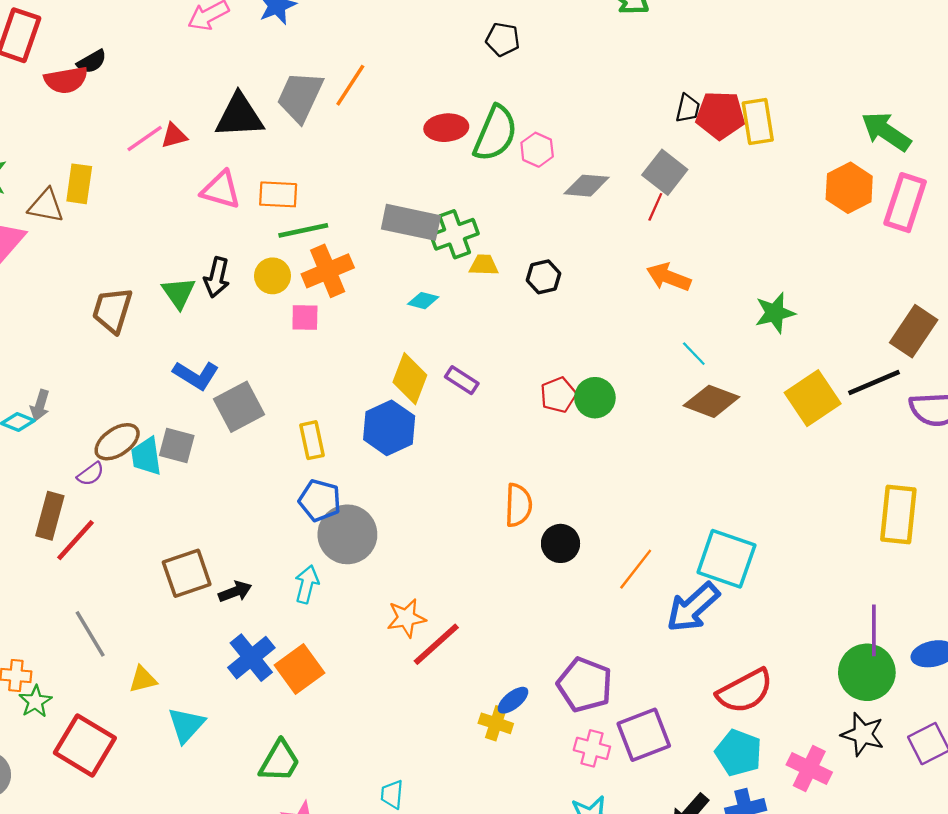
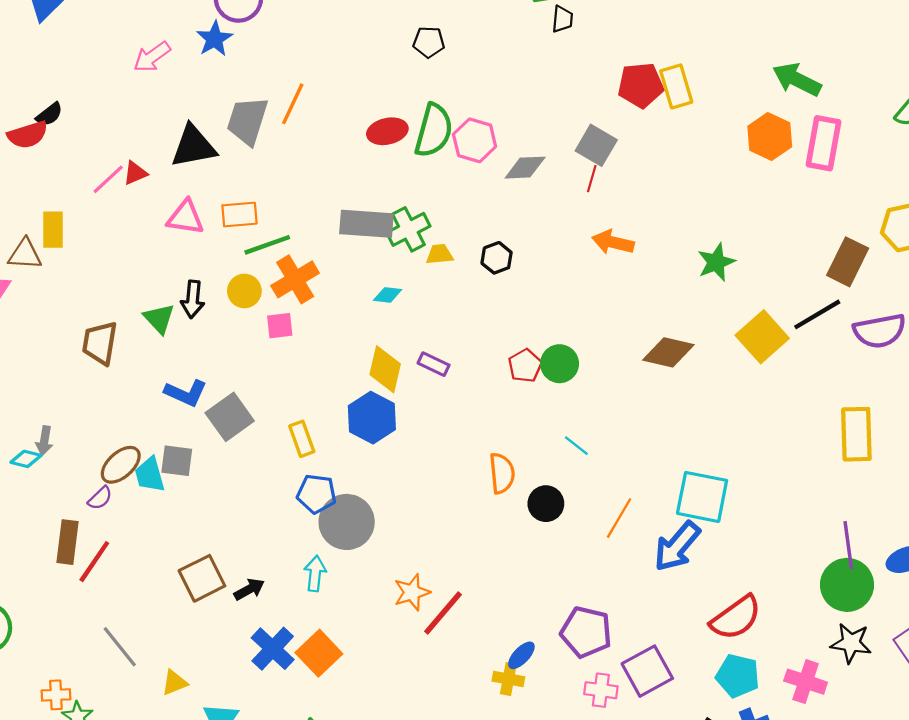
black trapezoid: (688, 108) -> (562, 19), moved
pink hexagon: (537, 150) -> (475, 140), size x1.4
cyan line: (694, 354) -> (576, 446), moved

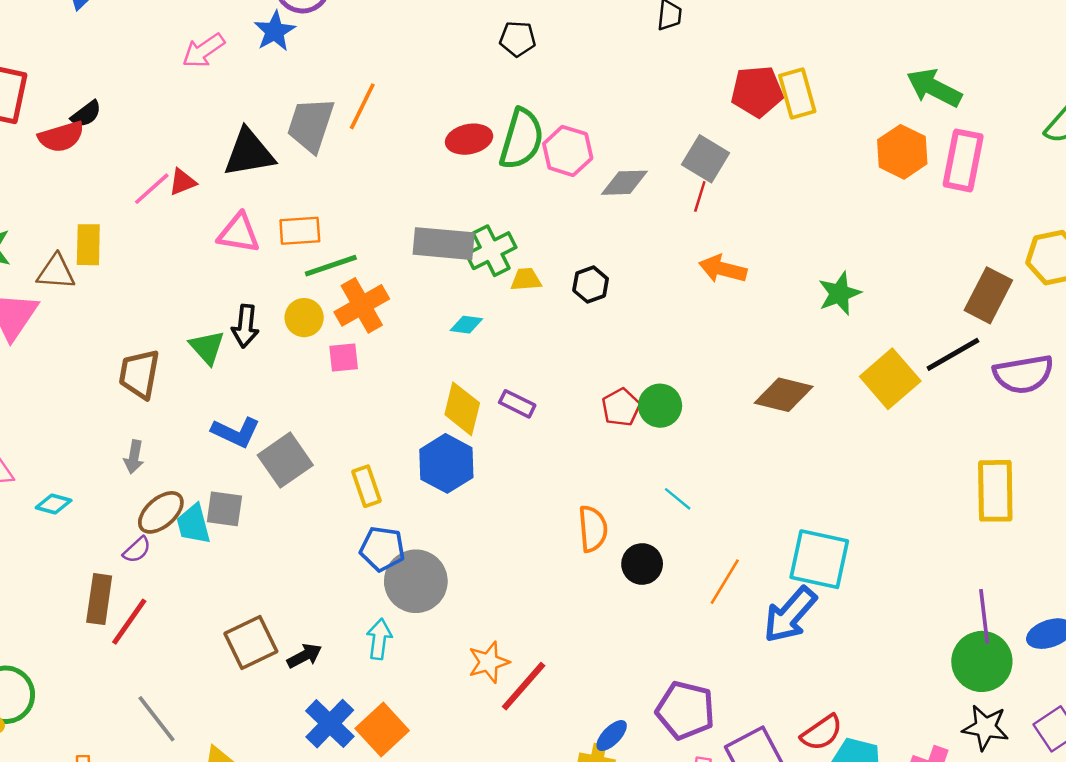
gray arrow: (44, 441) -> (134, 457), moved
red semicircle: (736, 618) -> (822, 733), moved, size x0.7

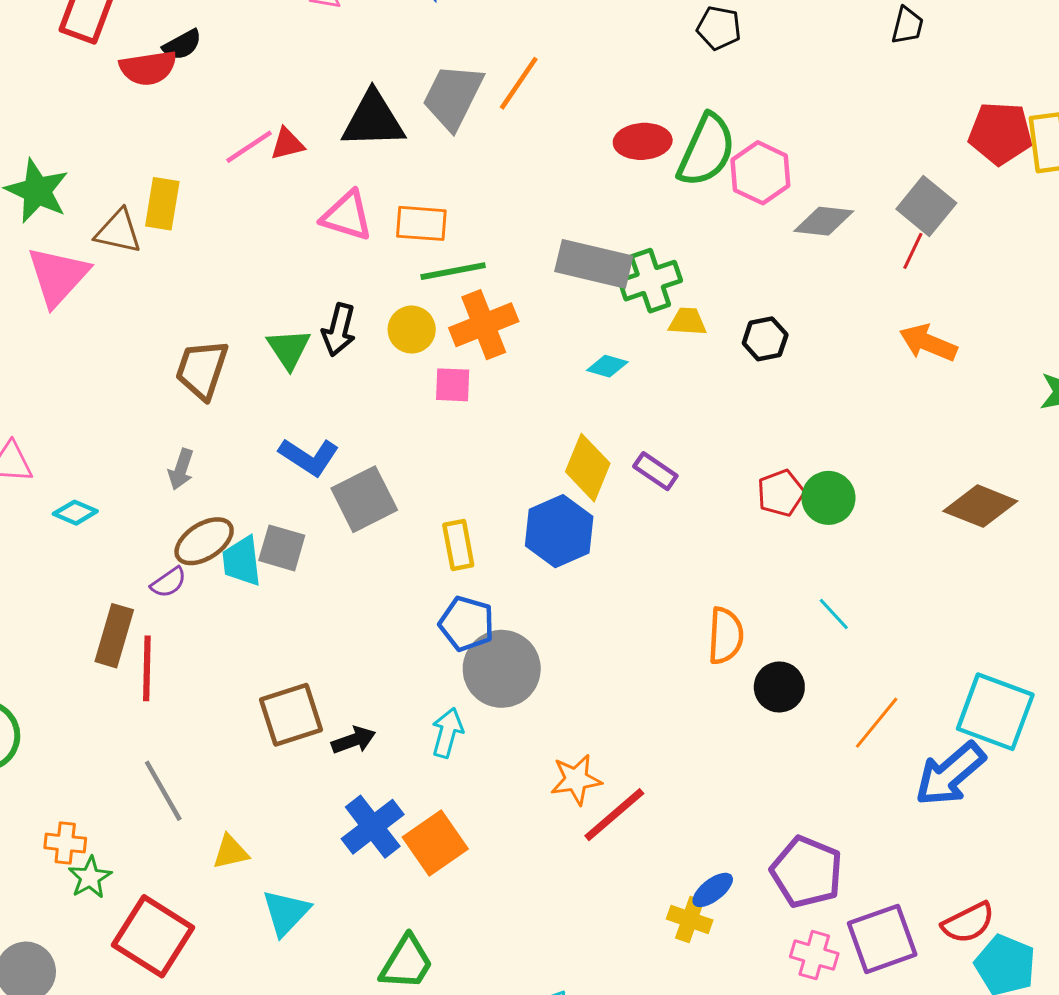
red line: (129, 622) -> (147, 668), turned -42

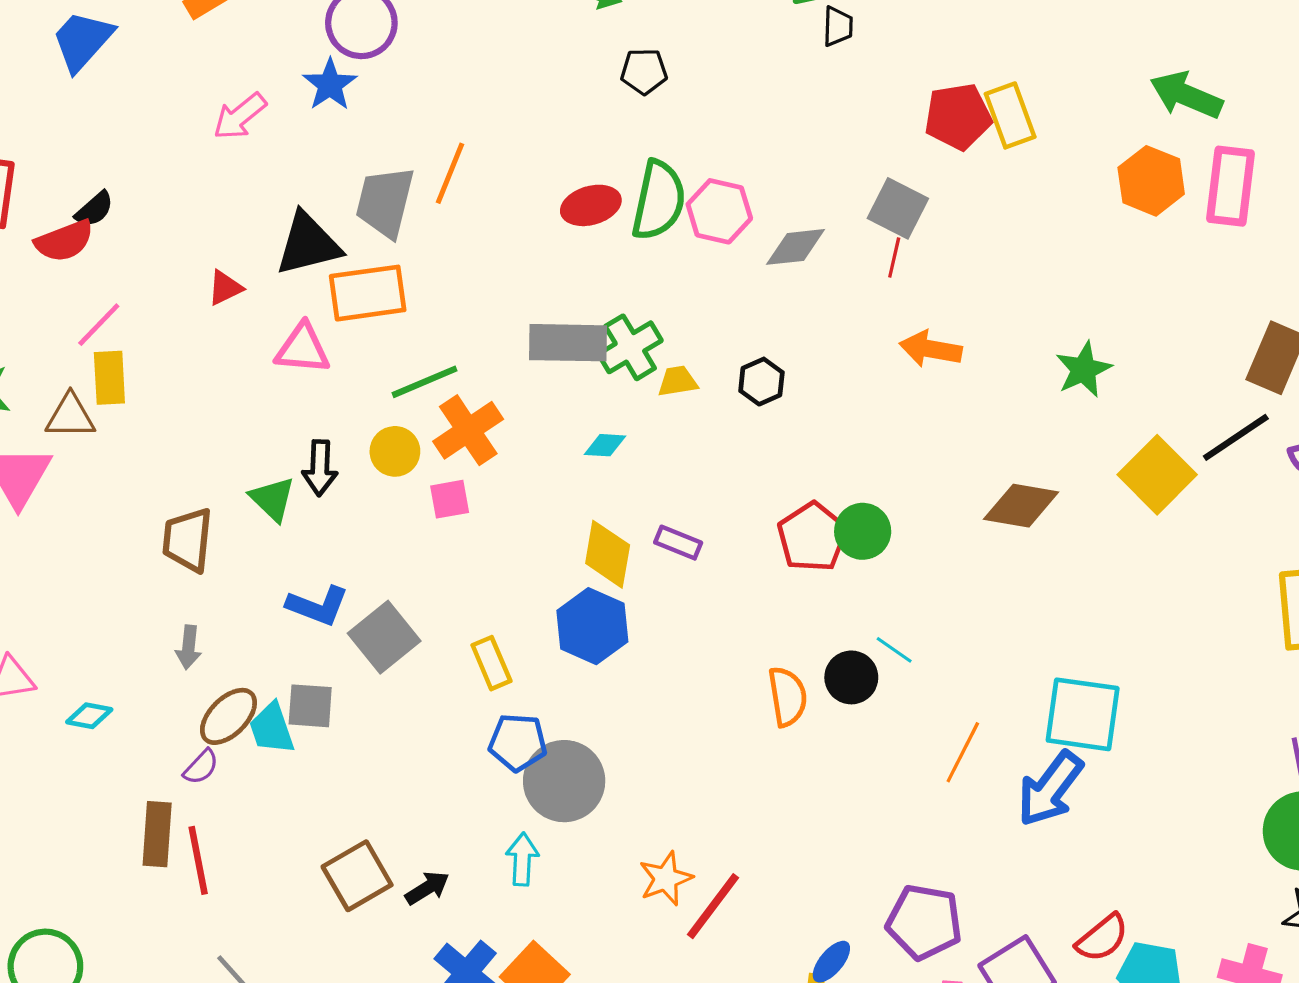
pink line: (249, 147) -> (99, 325), moved
orange rectangle: (421, 223) -> (368, 293), moved, size x1.4
red pentagon: (781, 493) -> (812, 537), size x1.4
black circle: (779, 687) -> (851, 677), moved

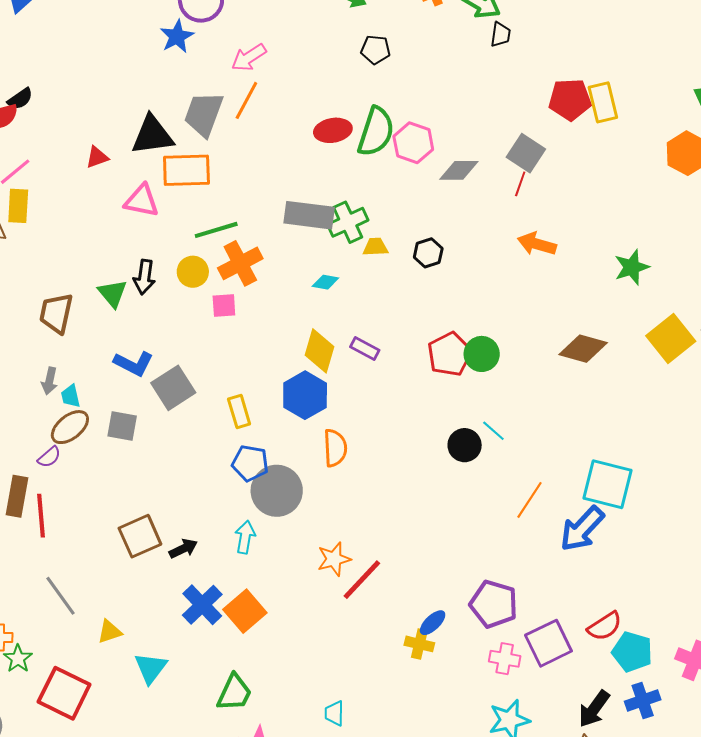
pink arrow: (240, 116) -> (249, 58), moved
orange semicircle: (787, 697) -> (335, 448), moved
cyan trapezoid: (272, 728) -> (71, 396), moved, size x0.7

